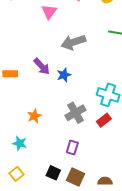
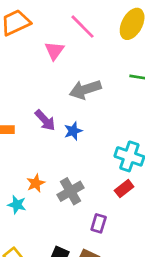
gray cross: (75, 113) -> (70, 191), moved
cyan star: (20, 143) -> (17, 205), moved
purple rectangle: (72, 148) -> (99, 223), moved

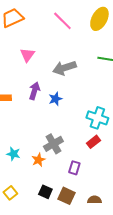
pink triangle: (54, 51) -> (27, 55), moved
purple arrow: (45, 120) -> (34, 91), turned -120
orange star: (36, 183) -> (38, 160), moved

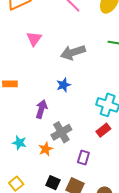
purple arrow: (34, 91) -> (41, 109), moved

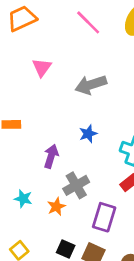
blue star: (63, 85) -> (88, 134), moved
purple rectangle: (83, 157) -> (104, 217), size x1.5

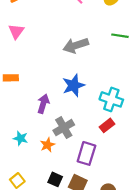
pink triangle: (42, 67) -> (16, 31), moved
blue star: (88, 134) -> (73, 85), size x1.5

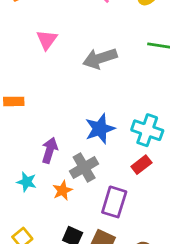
pink triangle: (16, 31) -> (47, 40), moved
blue star: (73, 85) -> (100, 129), moved
purple arrow: (43, 104) -> (50, 150), moved

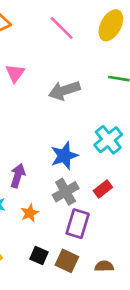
cyan cross: (147, 130) -> (108, 140), moved, turned 32
gray cross: (84, 168) -> (66, 192), moved

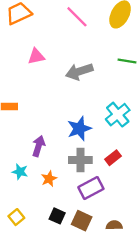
pink triangle: (15, 73) -> (36, 56), turned 42
gray cross: (66, 192) -> (80, 160), turned 30
purple rectangle: (78, 224) -> (91, 188), turned 45

